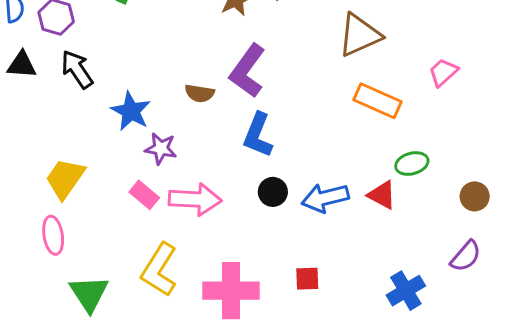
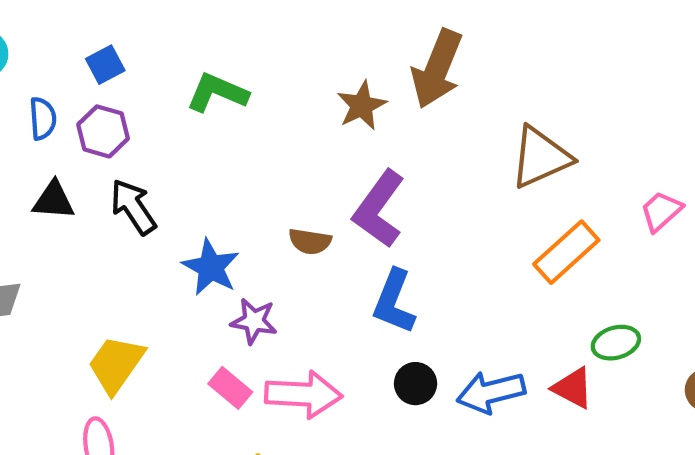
orange rectangle: (377, 101) -> (566, 252), turned -66

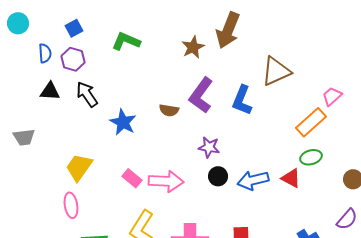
orange rectangle: (566, 252) -> (311, 122), moved
blue L-shape: (394, 302) -> (242, 100), moved
purple star: (254, 321) -> (209, 147), moved

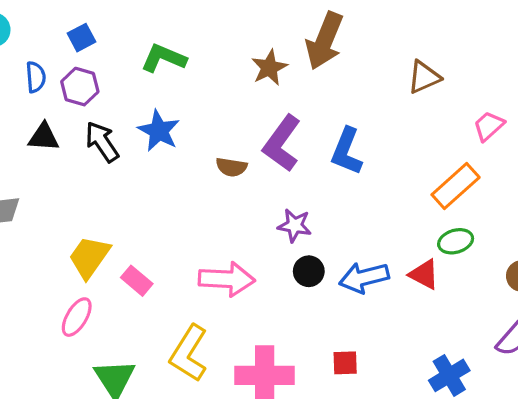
brown triangle: (276, 71) -> (424, 77), moved, size x0.7
pink trapezoid: (332, 96) -> (489, 126), moved
blue star: (123, 122) -> (159, 131), moved
pink rectangle: (132, 178) -> (137, 281), moved
pink ellipse: (71, 205) -> (77, 317), turned 40

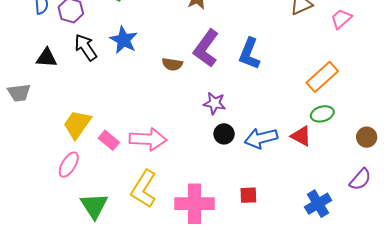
pink trapezoid: (489, 126) -> (341, 19), moved
black triangle: (44, 137) -> (47, 58), moved
pink arrow: (227, 279) -> (148, 139), moved

